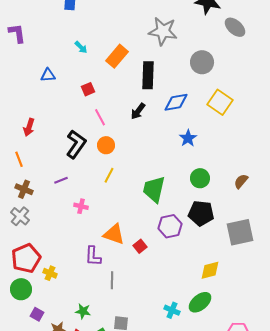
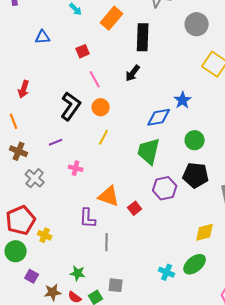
blue diamond: (176, 102) -> (159, 117), moved
gray cross: (20, 216) -> (35, 178), moved

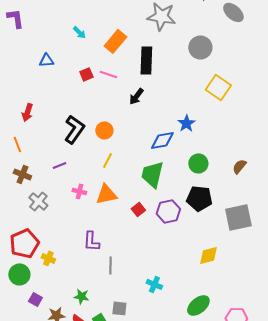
pink line: (95, 79) -> (108, 74), moved, turned -42
orange triangle: (109, 196) -> (106, 194), moved, turned -30
red square: (135, 208) -> (138, 209), moved
green ellipse: (195, 264) -> (198, 305), moved
cyan cross: (167, 272) -> (154, 284), moved

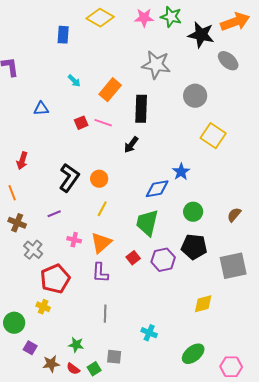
orange triangle: (106, 194) -> (101, 243), turned -30
purple L-shape: (91, 241) -> (100, 273), moved
red pentagon: (24, 243) -> (55, 279), moved

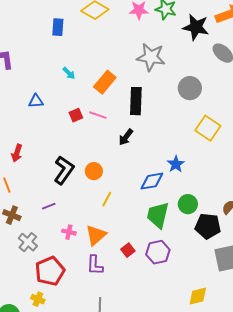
yellow line: (102, 209) -> (107, 199), moved
green trapezoid: (147, 223) -> (158, 215), moved
black pentagon: (194, 247) -> (208, 226), moved

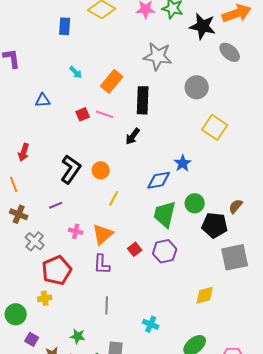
yellow cross: (38, 299) -> (45, 298), turned -32

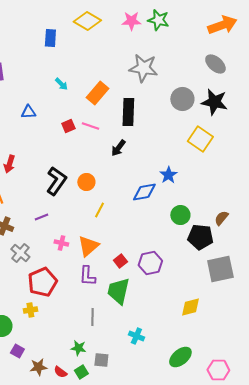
black star: (203, 26) -> (214, 102), moved
green trapezoid: (165, 214) -> (118, 291), moved
green star: (78, 336) -> (78, 348), moved

